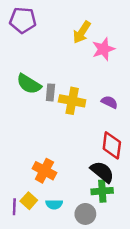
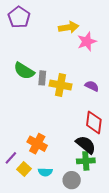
purple pentagon: (23, 20) -> (19, 17), turned 30
yellow arrow: (82, 32) -> (69, 27), turned -132
purple line: (14, 207) -> (11, 158), moved, turned 40

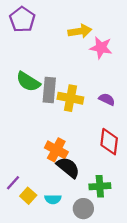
pink star: (87, 41) -> (101, 48), turned 30
gray rectangle: (42, 78) -> (49, 90), size x1.5
orange cross: (37, 144) -> (56, 150), moved
black semicircle: (86, 145) -> (68, 167), moved

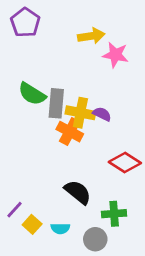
purple semicircle: (107, 99) -> (102, 114), moved
red diamond: (109, 142) -> (125, 163), turned -64
orange cross: (56, 150) -> (70, 132), moved

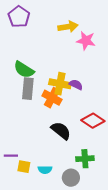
gray rectangle: (56, 103) -> (28, 89), moved
black semicircle: (78, 192) -> (61, 131), moved
purple line: (15, 210) -> (11, 156), turned 48
yellow square: (32, 224) -> (24, 167), turned -32

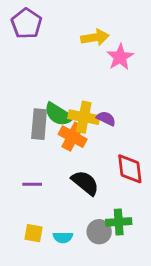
pink star: (86, 41) -> (120, 57), turned 30
green semicircle: (24, 70) -> (59, 114), moved
red diamond: (93, 121) -> (130, 169), turned 50
purple line: (11, 156) -> (32, 184), moved
gray circle: (71, 178) -> (99, 232), moved

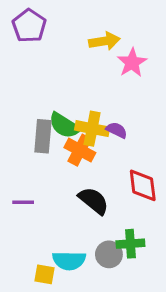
purple line: (32, 184) -> (23, 202), moved
yellow square: (33, 233) -> (45, 274), moved
cyan semicircle: (63, 237) -> (69, 261), size x1.5

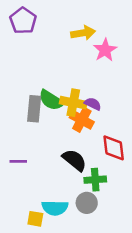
orange cross: (80, 150) -> (82, 120), moved
green cross: (130, 244) -> (95, 180), moved

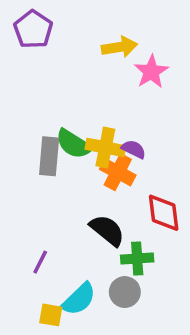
purple line: (18, 161) -> (40, 262), moved, turned -63
cyan semicircle: (55, 208) -> (79, 299), turned -45

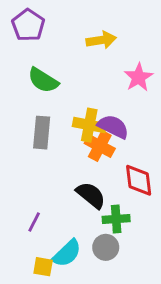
pink star: (151, 72) -> (139, 77), moved
green semicircle: (74, 144) -> (43, 80), moved
purple semicircle: (134, 149) -> (113, 127), size x1.5

